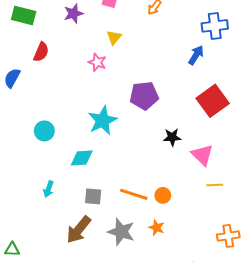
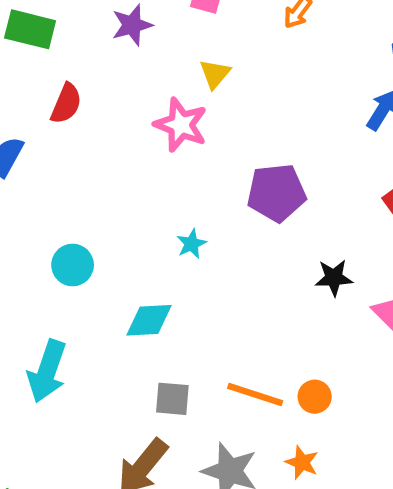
pink star: (97, 62) -> (181, 125), size x1.4
cyan star: (103, 121) -> (191, 244), size x0.5
cyan arrow: (48, 189) -> (47, 371), moved, size x1.8

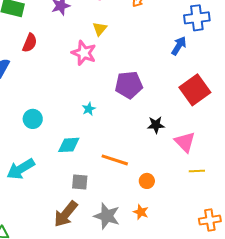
cyan arrow: (47, 371) -> (21, 169), turned 40
orange line: (255, 395) -> (115, 160), moved

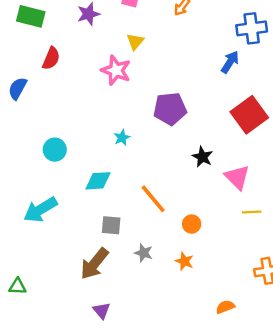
black star: (156, 125) -> (202, 157), turned 30
orange line: (115, 160) -> (153, 199), turned 32
gray star: (107, 216) -> (144, 253), moved, size x0.6

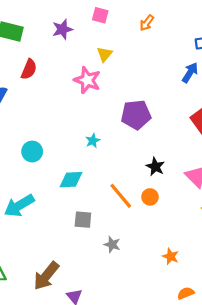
black star: (202, 157) -> (155, 167), moved
orange circle: (192, 224) -> (150, 197), moved
orange star: (184, 261) -> (171, 256), moved
brown arrow: (94, 264) -> (46, 276), moved

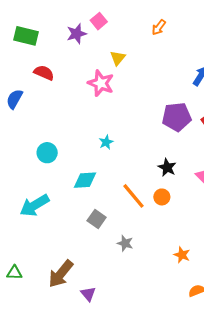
pink square: (100, 15) -> (99, 21), moved, turned 35
red semicircle: (29, 69) -> (44, 73), turned -90
purple pentagon: (136, 115) -> (177, 117), moved
gray square: (83, 220) -> (97, 219), turned 30

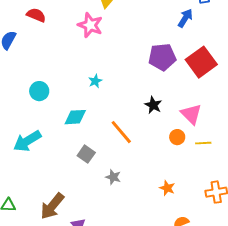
orange circle: (162, 197) -> (177, 137), moved

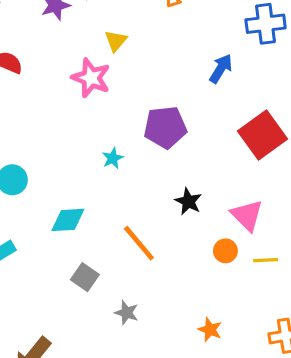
blue arrow: (185, 18) -> (221, 69), moved
purple pentagon: (162, 57) -> (165, 127), moved
cyan star: (95, 81) -> (113, 158), moved

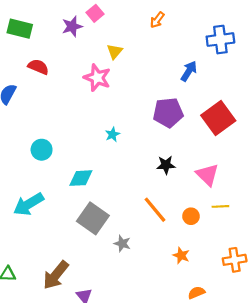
purple pentagon: (165, 127) -> (168, 113), moved
black star: (188, 201) -> (166, 165), turned -30
orange line: (139, 243) -> (155, 210), moved
orange circle: (225, 251) -> (191, 216), moved
gray square: (85, 277) -> (93, 218), size x1.6

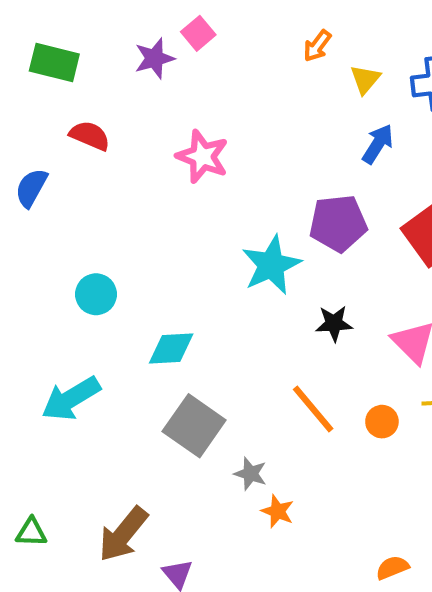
yellow triangle: (115, 52) -> (365, 79), moved
cyan star: (112, 134) -> (271, 265), moved, size x2.0
orange star: (181, 255) -> (278, 511), moved

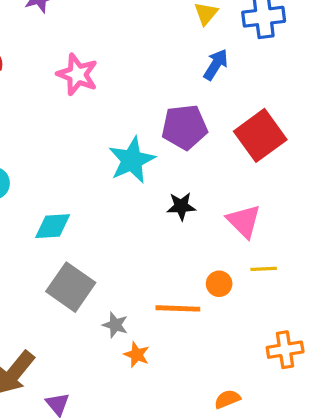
orange line: (313, 409) -> (178, 308), moved, turned -48

